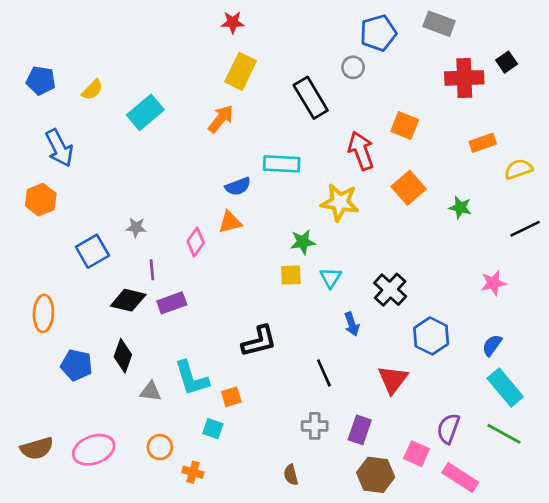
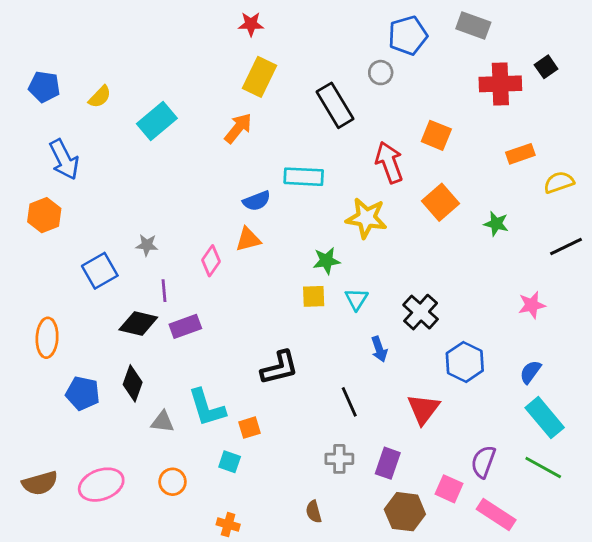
orange cross: (193, 472) -> (228, 525), moved

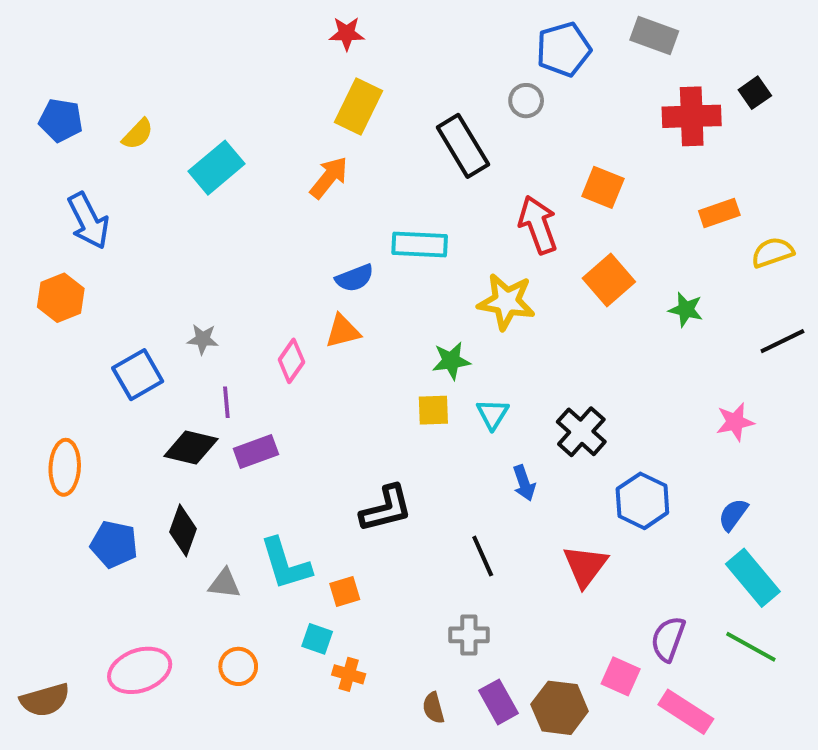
purple rectangle: (388, 463) -> (498, 702), moved, turned -48
brown semicircle: (40, 483) -> (45, 700), moved
orange cross: (228, 525) -> (349, 674), moved

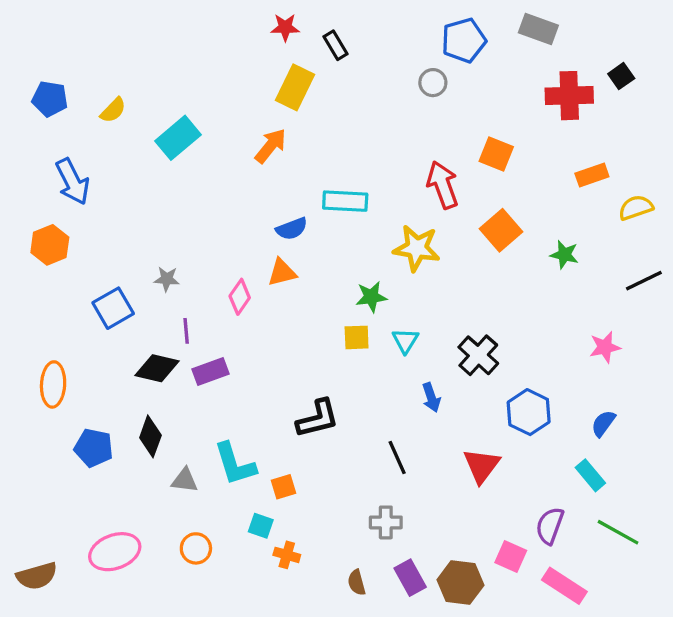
black rectangle: (463, 146) -> (335, 45), moved, size x0.6
cyan rectangle: (753, 578) -> (590, 475), moved, size x0.7

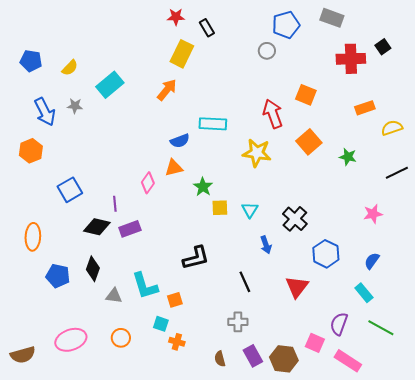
gray star: (167, 279) -> (75, 106), moved
green star: (371, 297) -> (203, 187), moved, turned -30

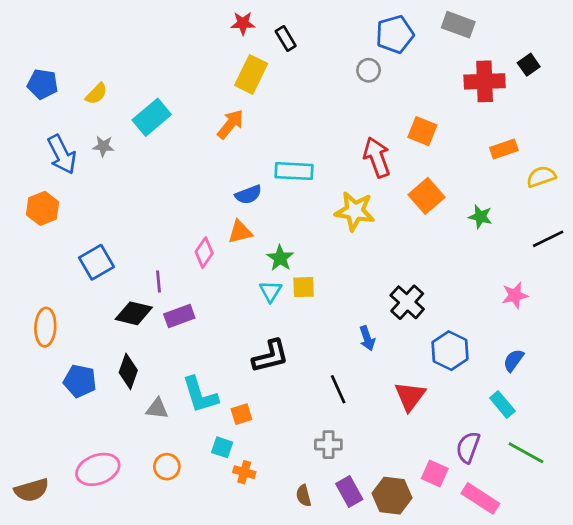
cyan triangle: (250, 210) -> (270, 291), moved

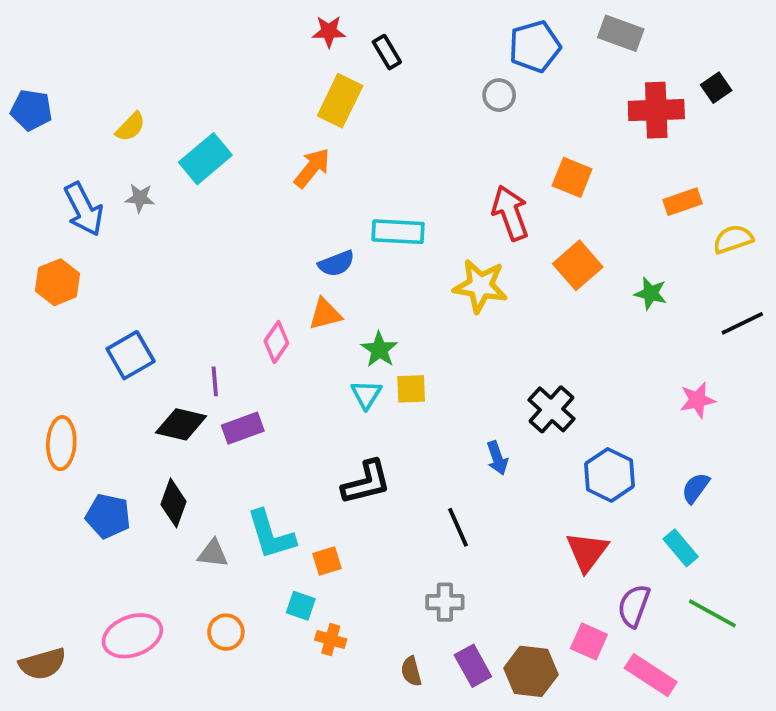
blue pentagon: (43, 84) -> (31, 110), moved
red triangle: (410, 396) -> (587, 552), moved

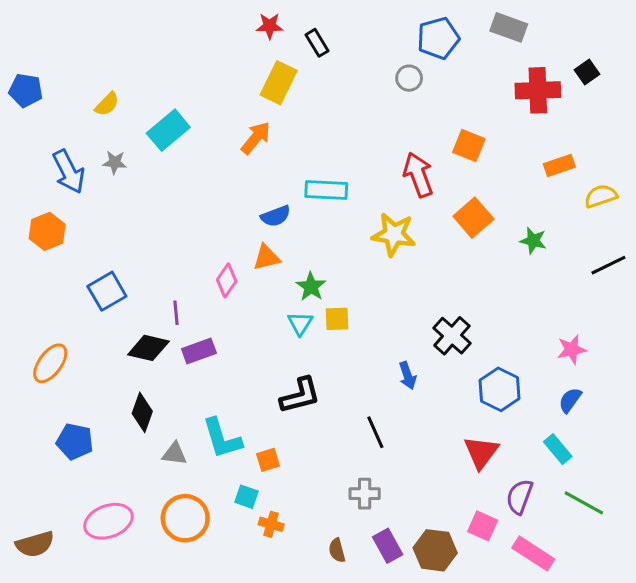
pink star: (697, 400) -> (572, 349), moved
orange ellipse: (61, 443) -> (50, 363), turned 33
blue pentagon: (108, 516) -> (75, 441), moved
orange circle: (226, 632) -> (185, 518), size x1.6

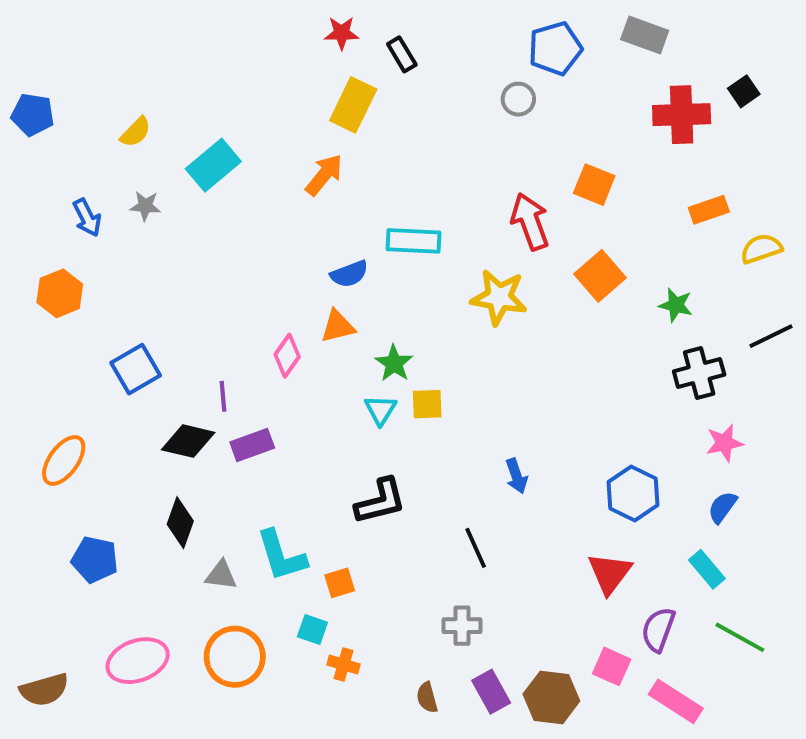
blue arrow: (69, 172) -> (87, 218), size x0.7
black cross: (452, 336) -> (699, 373), moved, turned 33

